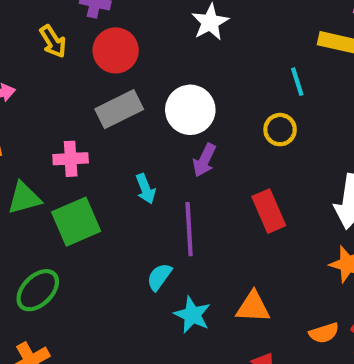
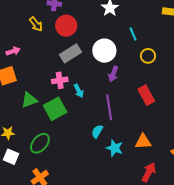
cyan line: (297, 82) -> (133, 34), moved
pink cross: (71, 159) -> (60, 80), moved
cyan arrow: (146, 189) -> (79, 91), moved

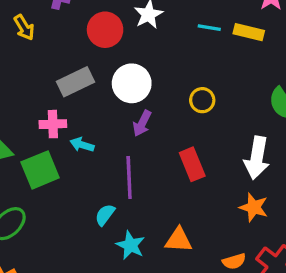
red circle: (66, 26) -> (105, 30), moved
cyan line: (133, 34) -> (209, 28), moved, turned -64
cyan arrow: (79, 91) -> (82, 145), turned 128

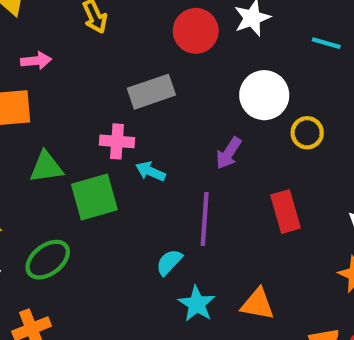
white circle: (132, 83) -> (264, 95), moved

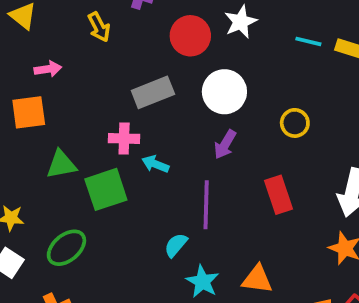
white circle: (264, 95) -> (224, 92), moved

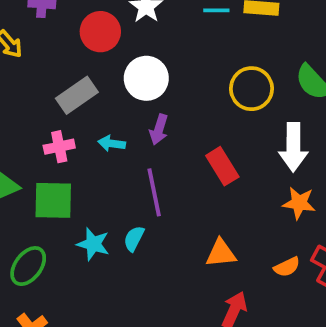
yellow circle: (295, 123) -> (251, 89), moved, size x1.5
cyan arrow: (155, 164) -> (112, 143), moved
green square: (106, 189) -> (53, 200), turned 33
cyan star: (202, 282) -> (93, 244), moved

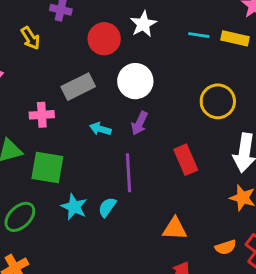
pink cross: (59, 147) -> (42, 115), moved

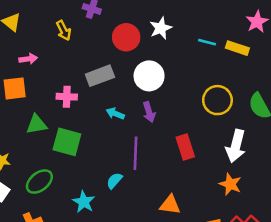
purple arrow: (139, 123) -> (149, 112), turned -48
cyan star: (74, 207) -> (84, 202), moved

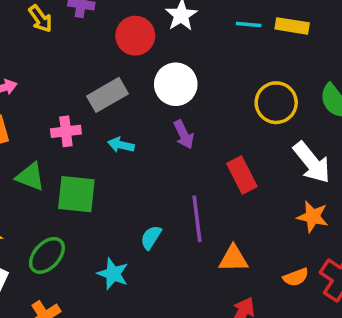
yellow arrow: (64, 30) -> (40, 19), moved
cyan arrow: (115, 114) -> (121, 145), moved
green triangle: (37, 124) -> (30, 177), turned 40
white arrow: (236, 146) -> (312, 162), turned -44
purple line: (135, 153) -> (197, 219), moved

